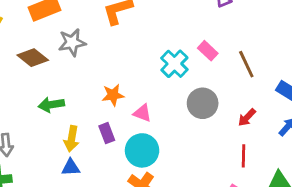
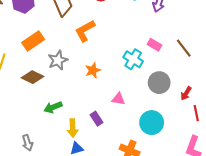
orange star: (113, 95) -> (93, 70), moved
red arrow: (247, 117) -> (186, 93), moved
cyan circle: (142, 150) -> (152, 123), moved

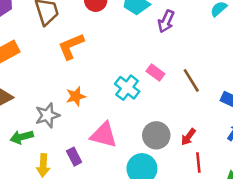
gray star: (58, 60) -> (47, 115), moved
gray circle: (159, 83) -> (156, 135), moved
pink triangle: (118, 99) -> (104, 135), size x1.6

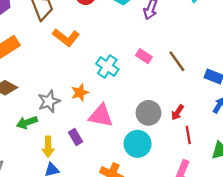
orange L-shape: (71, 46) -> (66, 38), turned -116
cyan cross: (127, 88) -> (107, 66), moved
orange star: (76, 96) -> (80, 93), moved

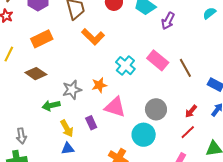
pink rectangle: (144, 56) -> (158, 60), size x1.5
red arrow: (178, 112) -> (191, 111), moved
red line: (188, 135) -> (188, 132), turned 49
yellow arrow: (48, 147) -> (67, 128), turned -36

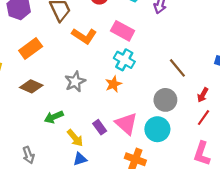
pink rectangle: (158, 60) -> (123, 31), moved
brown line: (185, 68) -> (177, 68), moved
orange star: (99, 85) -> (113, 84), moved
gray star: (72, 90) -> (75, 82), moved
pink triangle: (115, 107) -> (126, 124), moved, turned 35

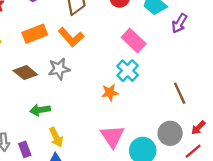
orange L-shape: (84, 36) -> (71, 37), moved
gray star: (75, 82) -> (59, 69), moved
gray circle: (165, 100) -> (170, 133), moved
purple rectangle: (100, 127) -> (25, 149), moved

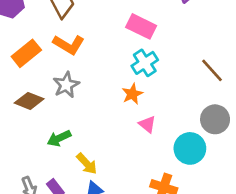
cyan cross: (128, 71) -> (145, 63), turned 30
pink triangle: (112, 136) -> (147, 124), moved, size x0.6

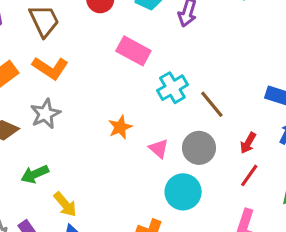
cyan cross: (145, 63) -> (172, 88), moved
gray circle: (215, 119) -> (199, 148), moved
pink triangle: (147, 124) -> (159, 149), moved

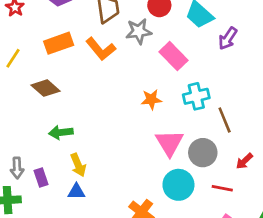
gray star: (45, 114) -> (139, 31), moved
orange star: (120, 127) -> (151, 99), moved
pink triangle: (159, 149) -> (169, 143), size x1.6
red line: (249, 175) -> (222, 188), moved, turned 48

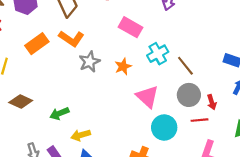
gray star: (139, 31) -> (89, 62), moved
brown diamond: (46, 88) -> (21, 102), moved
gray circle: (203, 153) -> (189, 95), moved
red arrow: (244, 161) -> (212, 102), moved, turned -48
yellow arrow: (78, 165) -> (81, 135), turned 114

